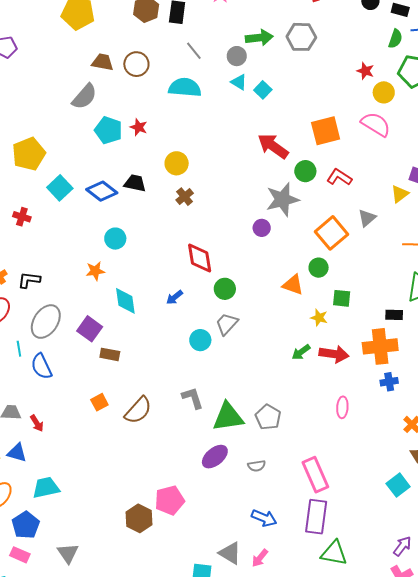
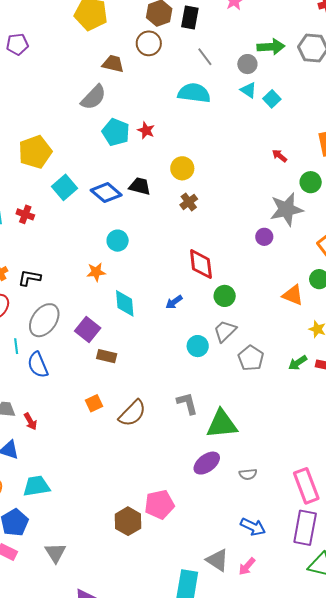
brown circle: (136, 64) -> (149, 43), moved
red arrow: (273, 146) -> (280, 156), size x0.5
gray pentagon: (268, 417) -> (251, 358), moved

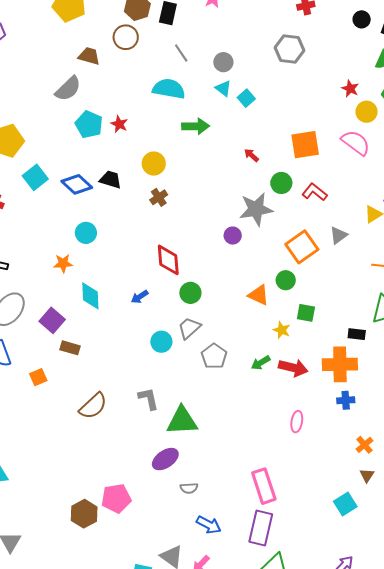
green arrow: (271, 47) -> (196, 126), moved
orange square: (94, 403) -> (38, 377), moved
gray semicircle: (248, 474) -> (189, 488), moved

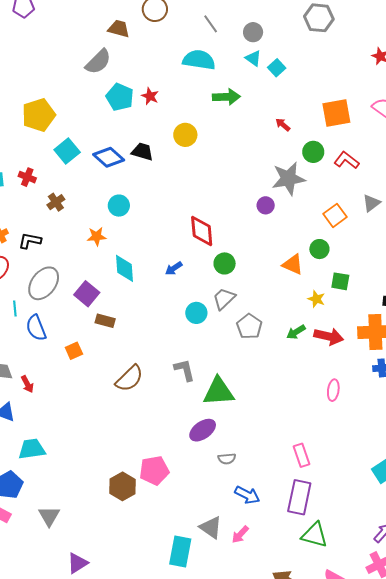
brown cross: (159, 197) -> (56, 202), moved
orange square: (302, 247) -> (335, 215), size x0.7
pink rectangle: (264, 486) -> (302, 455), size x0.7

